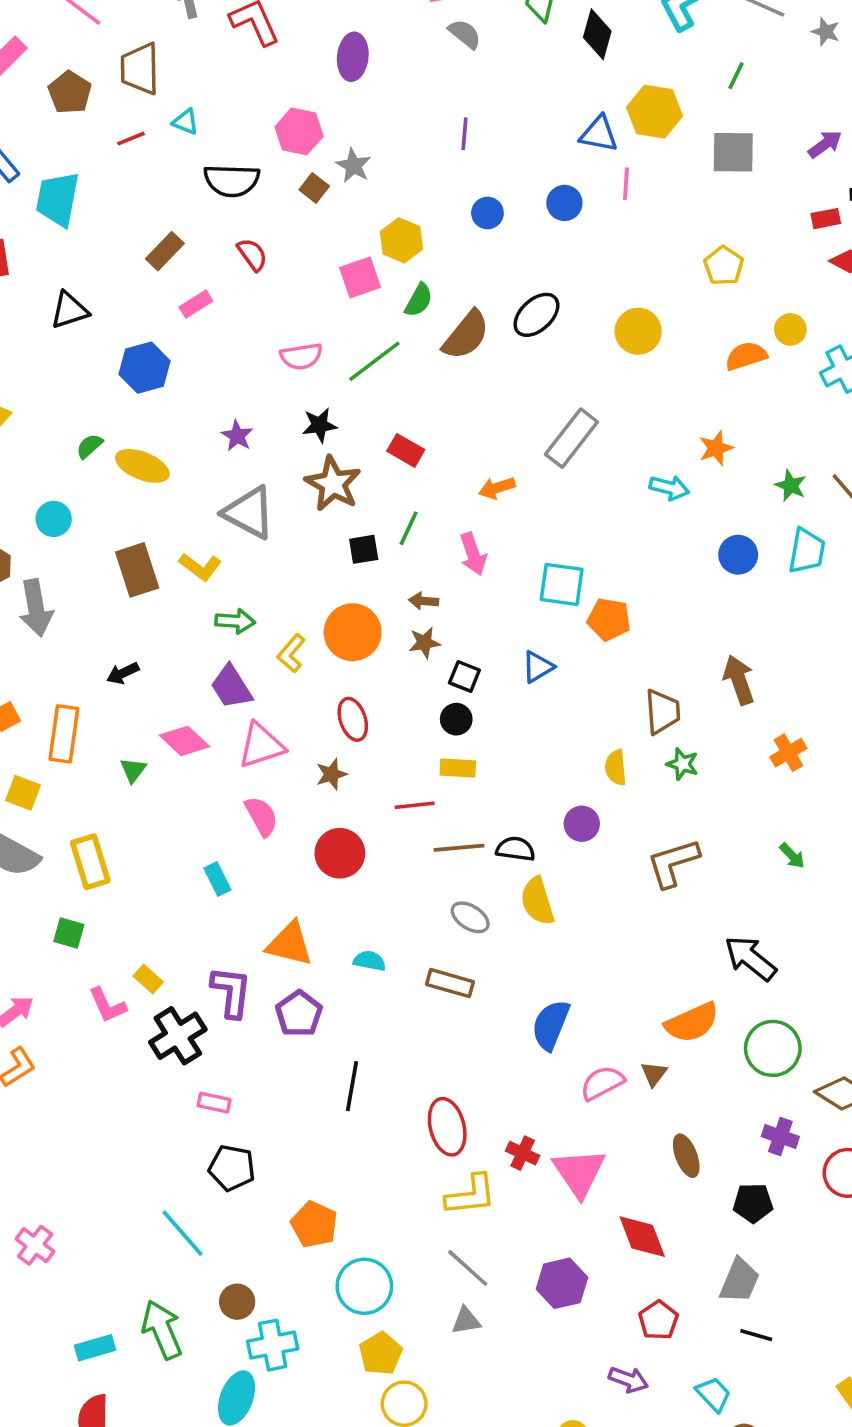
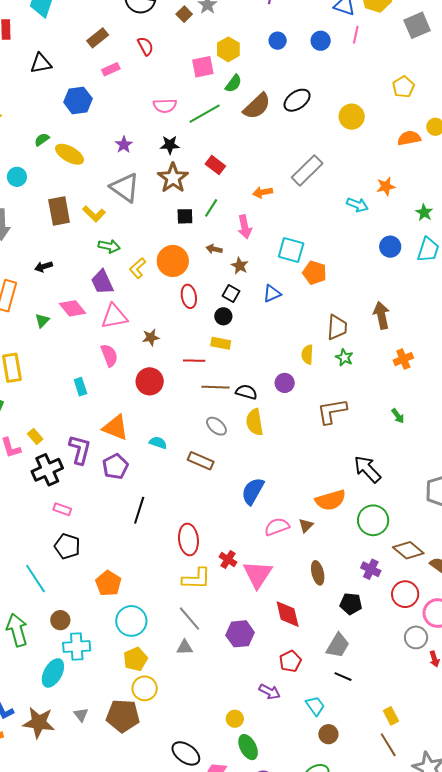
gray square: (733, 152) -> (417, 25), turned -32
brown star: (424, 643) -> (240, 266), moved, turned 30
red ellipse: (353, 719) -> (189, 296), moved

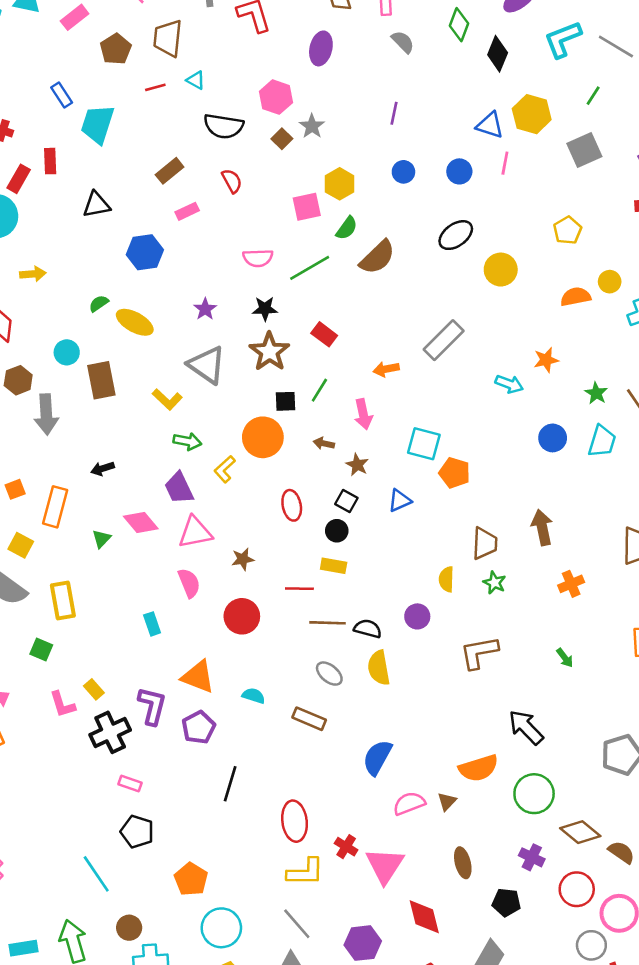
black ellipse: (297, 100) -> (456, 235), moved
brown rectangle: (59, 211) -> (101, 380), moved
orange circle: (173, 261) -> (263, 437), moved

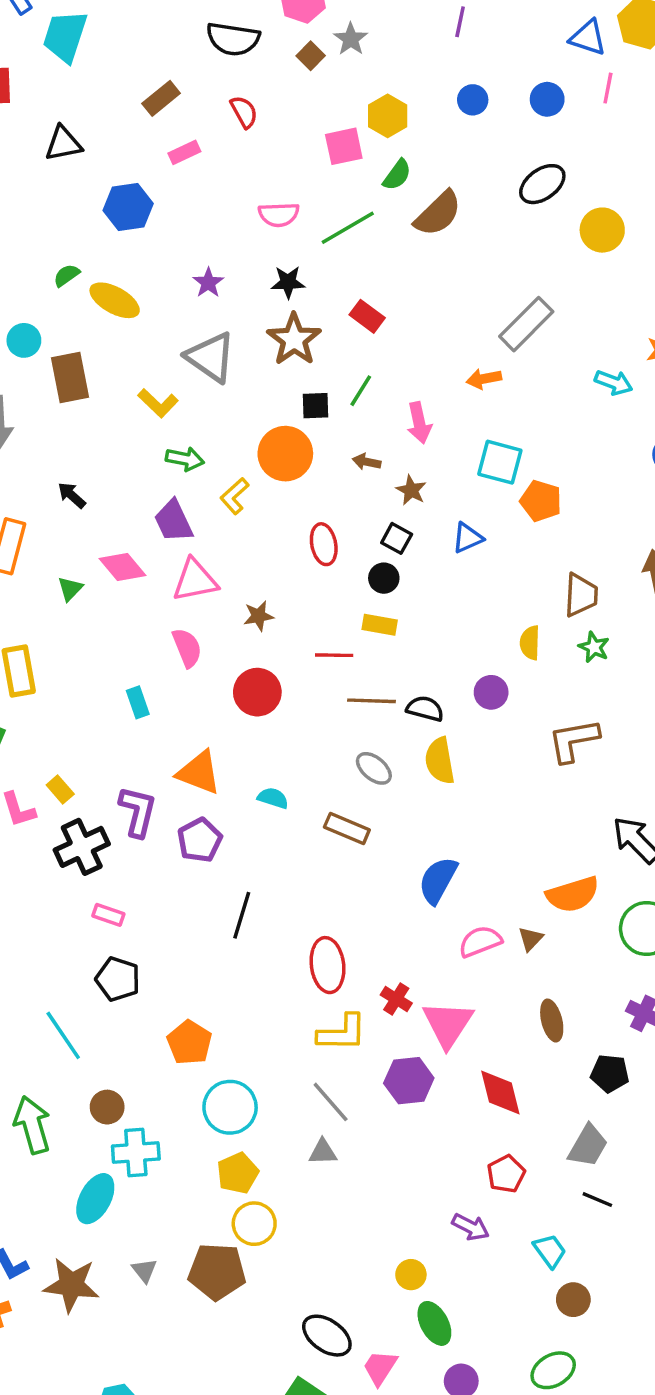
orange arrow: (386, 369) -> (484, 379), moved
black arrow: (103, 469) -> (72, 495), turned 60
purple hexagon: (363, 943) -> (409, 1081), moved

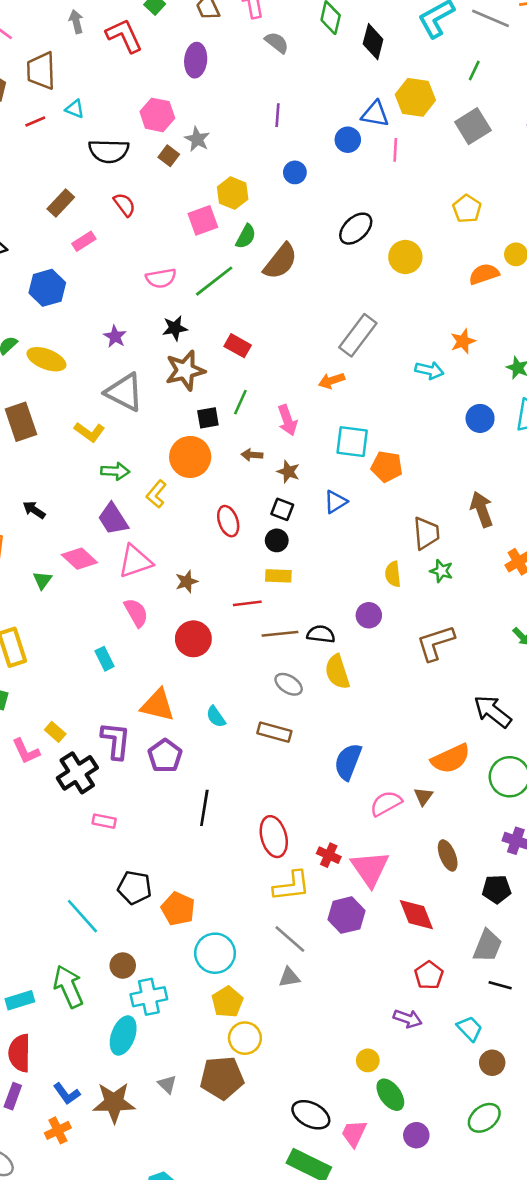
blue circle: (547, 99) -> (348, 140), moved
brown star: (294, 339) -> (185, 370), turned 30
cyan semicircle: (273, 798) -> (216, 717), turned -135
black pentagon: (118, 979) -> (135, 888), moved

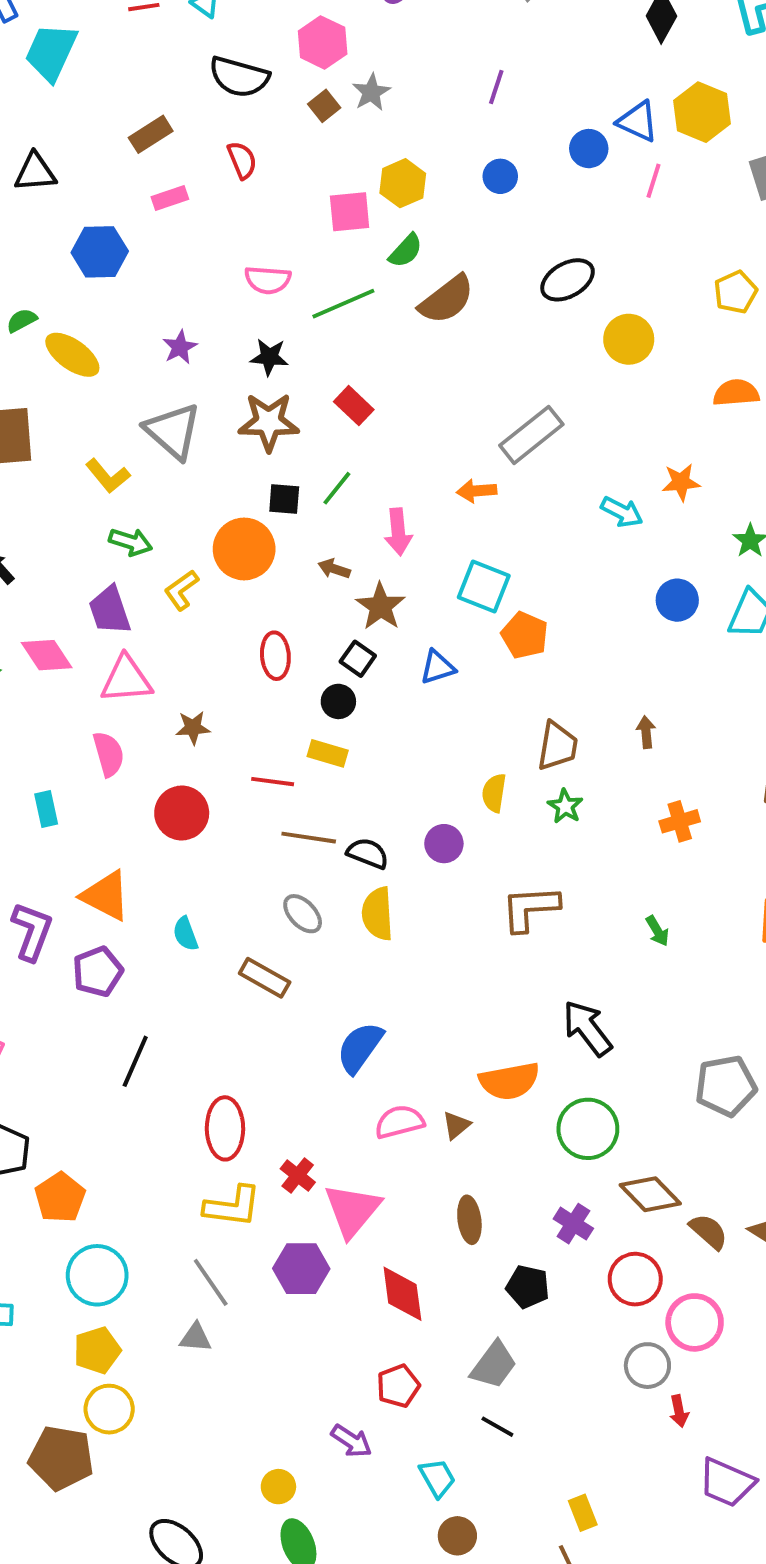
brown star: (288, 472) -> (381, 606), size x1.4
brown arrow: (482, 509) -> (646, 732), size x0.6

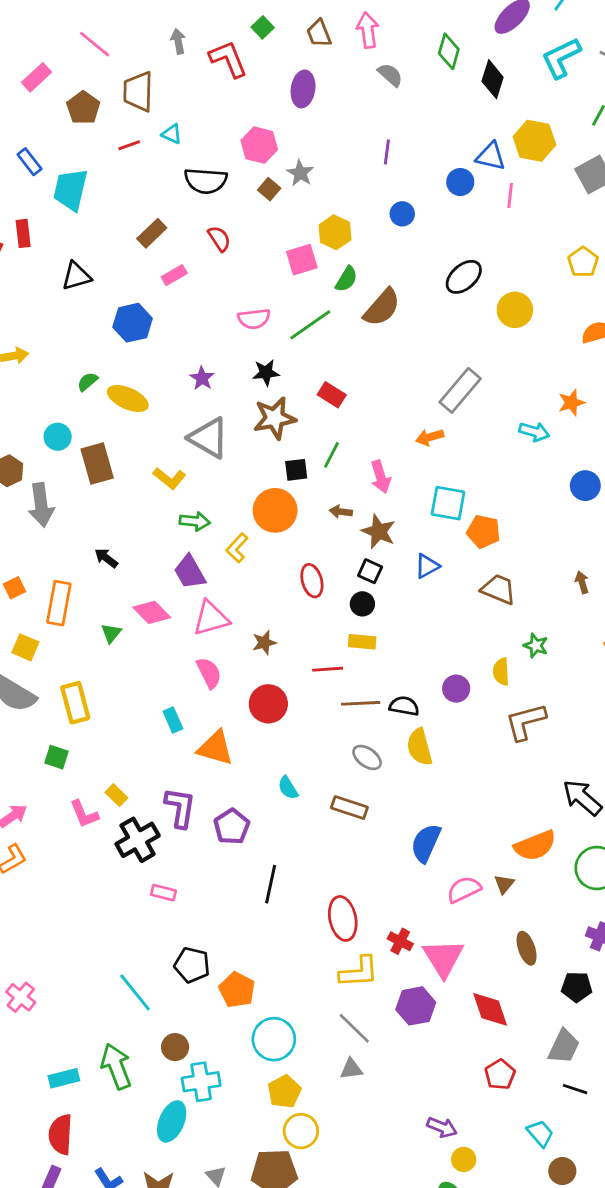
brown trapezoid: (557, 746) -> (499, 589), moved, turned -66
yellow semicircle: (494, 793) -> (501, 672), moved
orange triangle: (106, 896) -> (215, 748), moved
purple arrow: (352, 1441) -> (442, 1127), moved
yellow circle: (278, 1487) -> (464, 1159), moved

